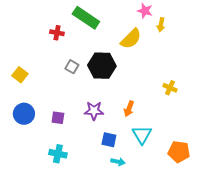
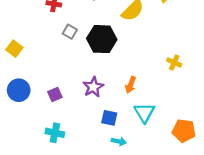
gray square: (72, 67) -> (70, 32), moved
purple star: (94, 111) -> (93, 87), turned -30
purple square: (58, 118) -> (55, 94), turned -32

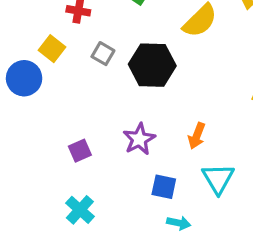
yellow square: (14, 49) -> (52, 49), moved
blue circle: (19, 90) -> (24, 78), moved
cyan cross: (55, 133) -> (80, 210), turned 30

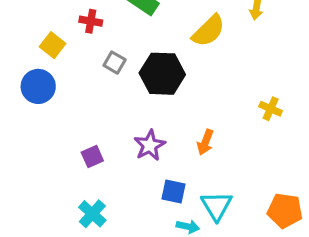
yellow square: (52, 49) -> (53, 45), moved
cyan triangle: (218, 179) -> (216, 206), moved

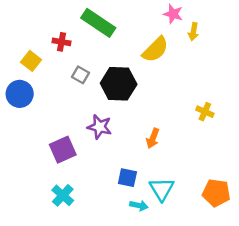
purple star: (150, 145) -> (100, 127), moved, turned -30
purple square: (92, 156) -> (63, 150), size x1.5

